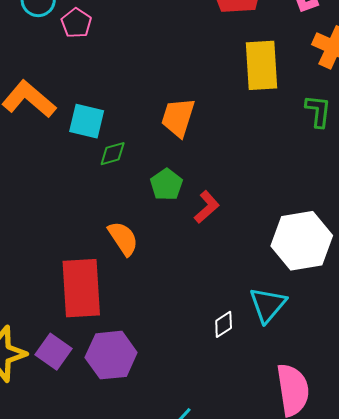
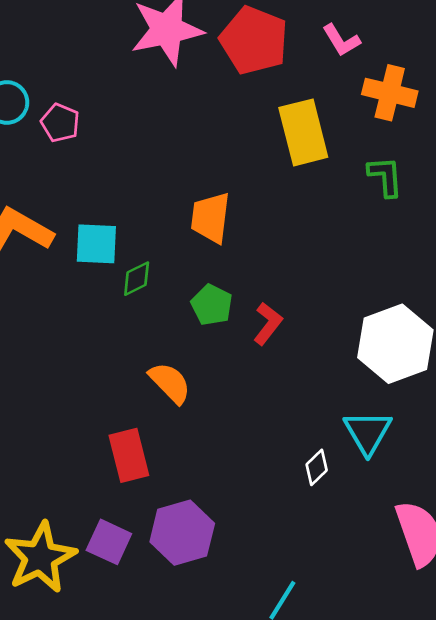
red rectangle: (81, 288) -> (129, 455), size x0.7

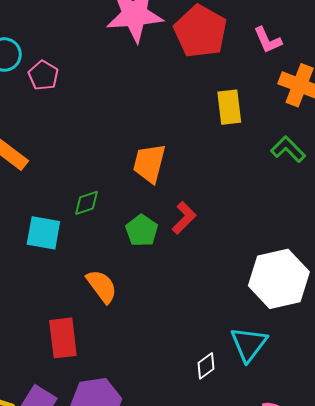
yellow rectangle: (303, 132) -> (229, 107), size x0.7
green L-shape: (385, 177) -> (288, 149), turned -48
cyan square: (96, 244) -> (43, 233), moved
red L-shape: (268, 324) -> (184, 218), moved

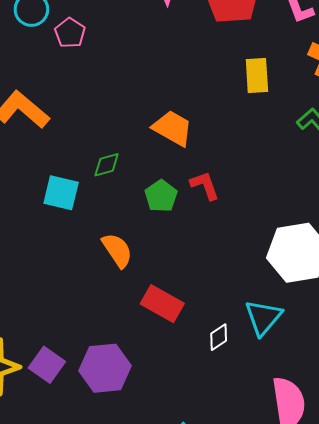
orange trapezoid: (149, 163) -> (173, 128), turned 102
red L-shape: (184, 218) -> (205, 185), turned -68
red rectangle: (63, 338) -> (162, 304), moved, turned -57

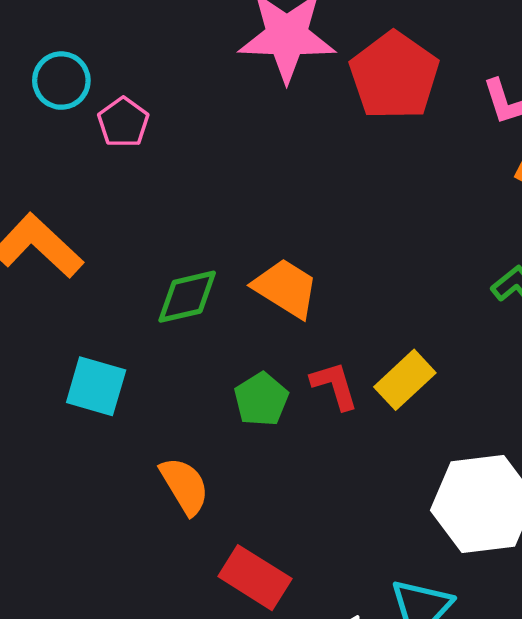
yellow rectangle: (257, 76) -> (405, 380), moved, turned 48
green diamond: (107, 165) -> (187, 297), moved, size x1.4

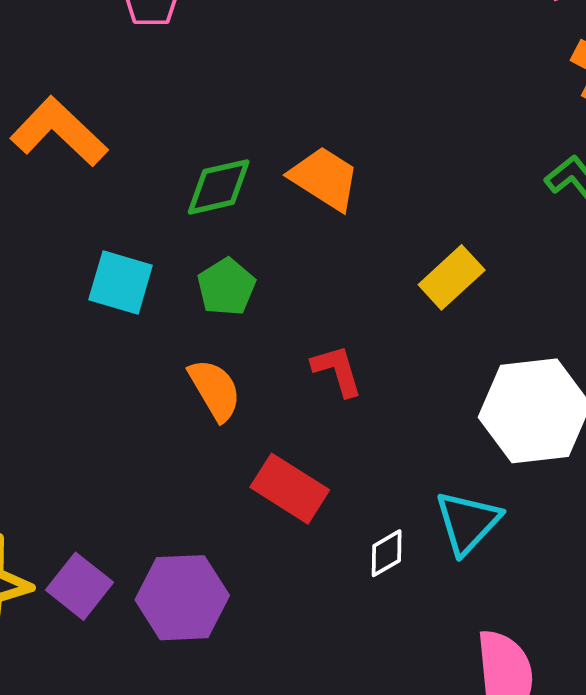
red L-shape: (334, 385) -> (337, 371), moved
green pentagon: (261, 399) -> (226, 287), moved

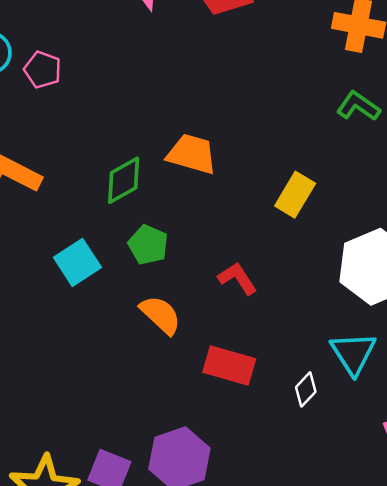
cyan square: (121, 283) -> (77, 262), turned -33

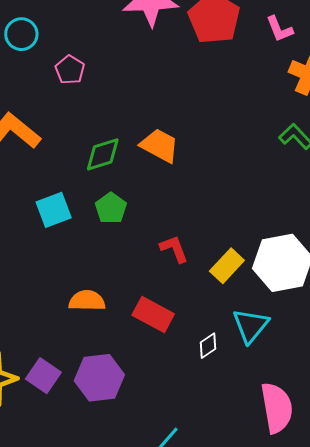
pink pentagon: (43, 70) -> (70, 70), moved
yellow rectangle: (295, 195) -> (227, 266), moved
orange semicircle: (161, 315) -> (87, 301), moved, turned -54

